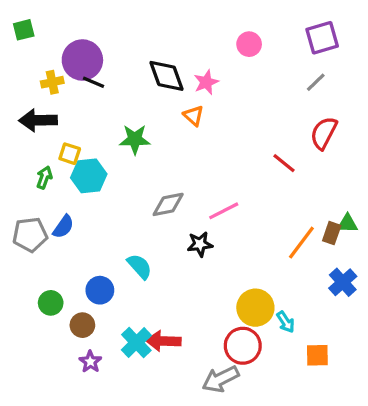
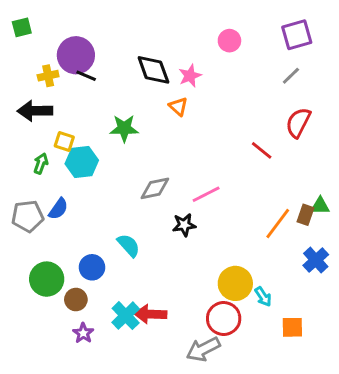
green circle: (51, 303) -> (47, 279), size x1.5

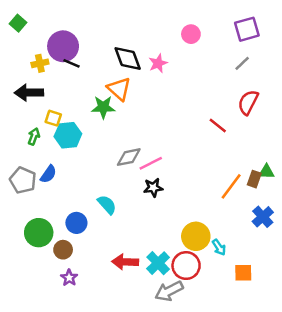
green square: (22, 27) -> (18, 23), turned -35
orange triangle: (178, 106) -> (119, 89), moved, size x1.5
pink line: (206, 194) -> (151, 163), moved
gray pentagon: (28, 216) -> (23, 180), turned 30
cyan cross: (126, 316) -> (158, 263), moved

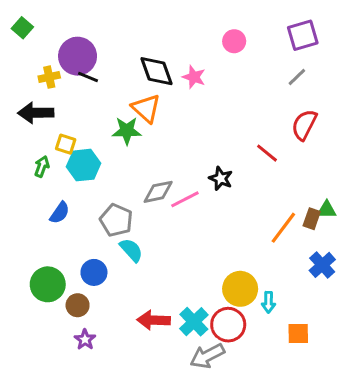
pink star: (158, 63) -> (194, 77), turned -30
gray pentagon: (23, 180) -> (116, 220), moved
black star: (153, 188) -> (221, 178), moved, turned 30
cyan arrow: (219, 247) -> (268, 302), turned 35

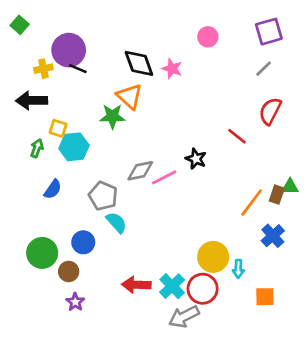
blue cross: (322, 265) -> (273, 236), moved

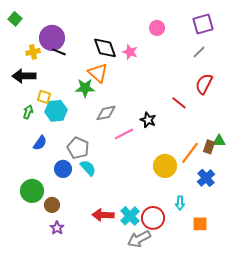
gray diamond: (140, 171) -> (106, 113), moved
blue circle: (83, 242) -> (63, 169), moved
yellow circle: (213, 257) -> (165, 166), moved

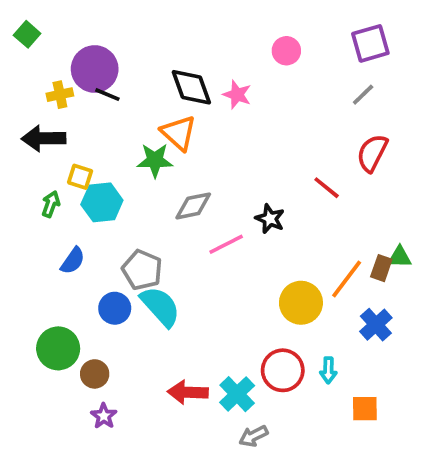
cyan semicircle: (88, 168) -> (160, 306), size x1.4
red circle: (153, 218) -> (283, 370), moved
gray arrow: (139, 239) -> (254, 436), size x0.7

